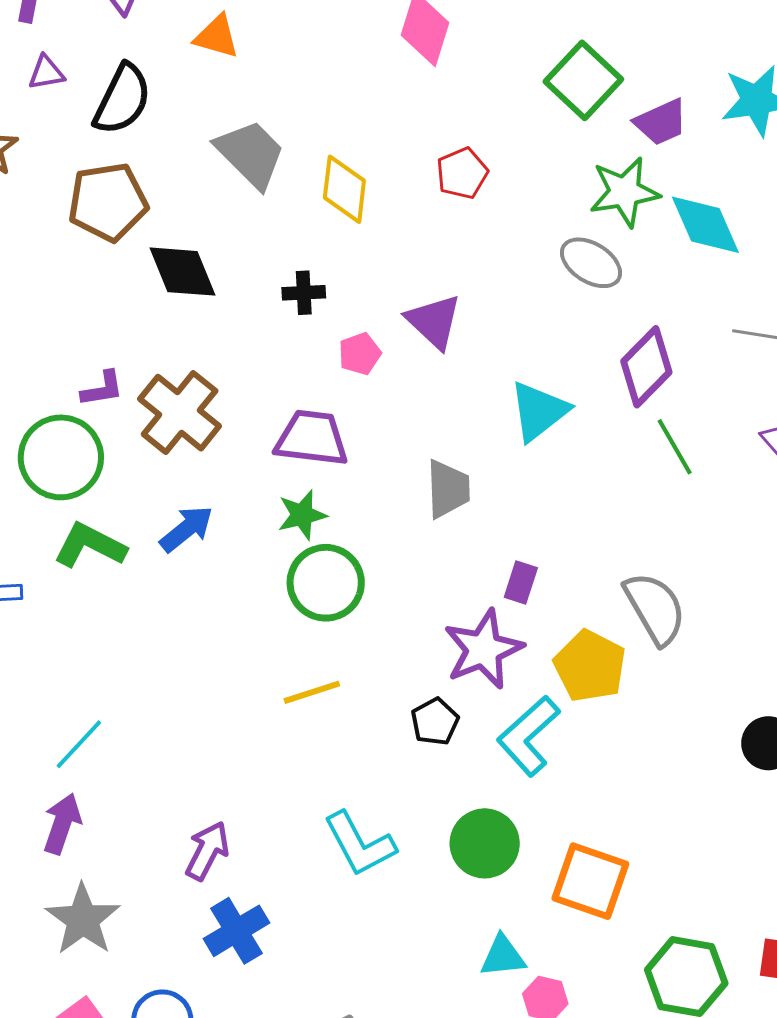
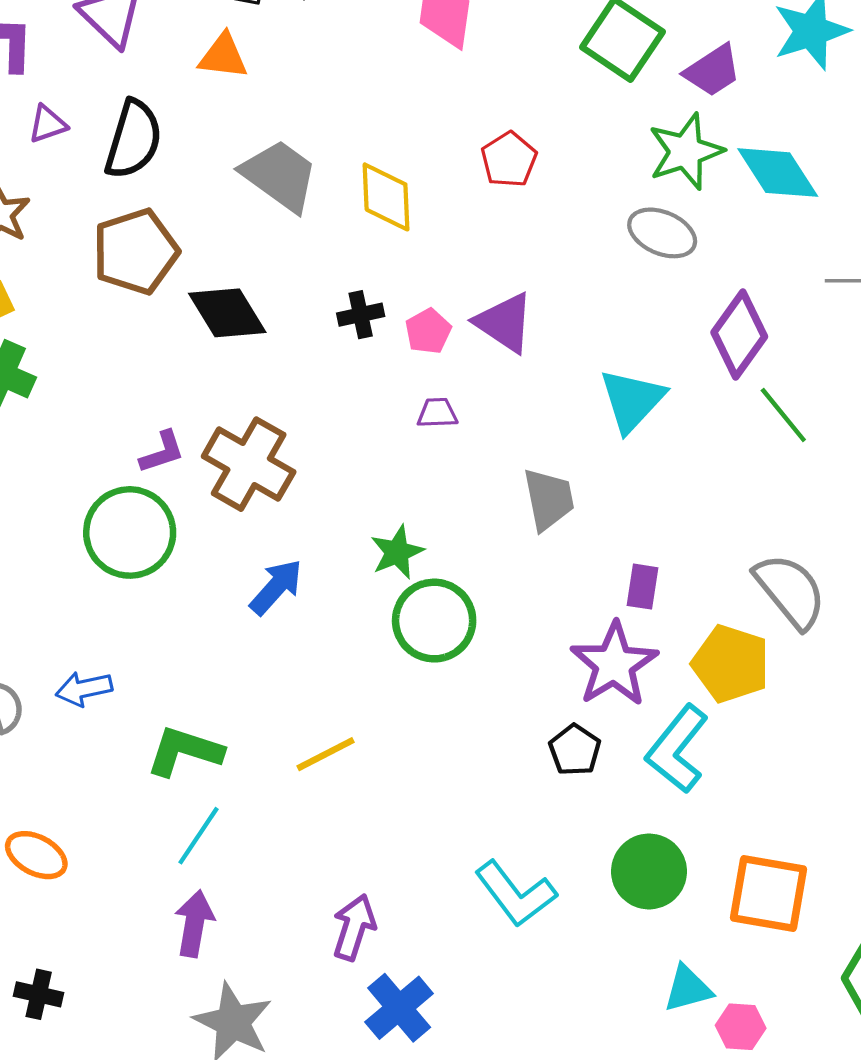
pink pentagon: (360, 354) -> (428, 331), moved
purple trapezoid: (312, 438) -> (437, 413), moved, size x0.5
green L-shape: (90, 545) -> (185, 751), moved
yellow line: (312, 692) -> (326, 754), moved

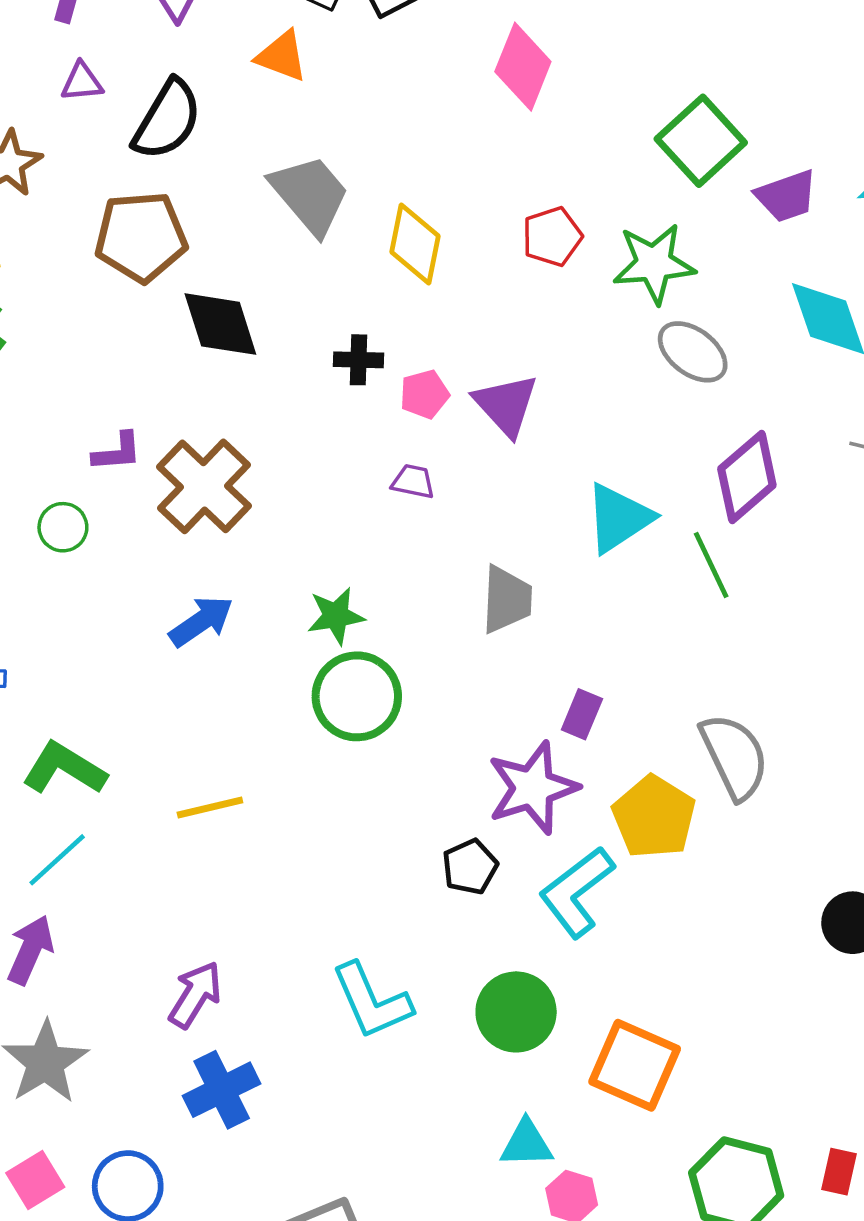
green star: (686, 151) -> (654, 264), moved
green line: (783, 415) -> (711, 565), moved
green circle: (130, 532) -> (63, 527), size x0.5

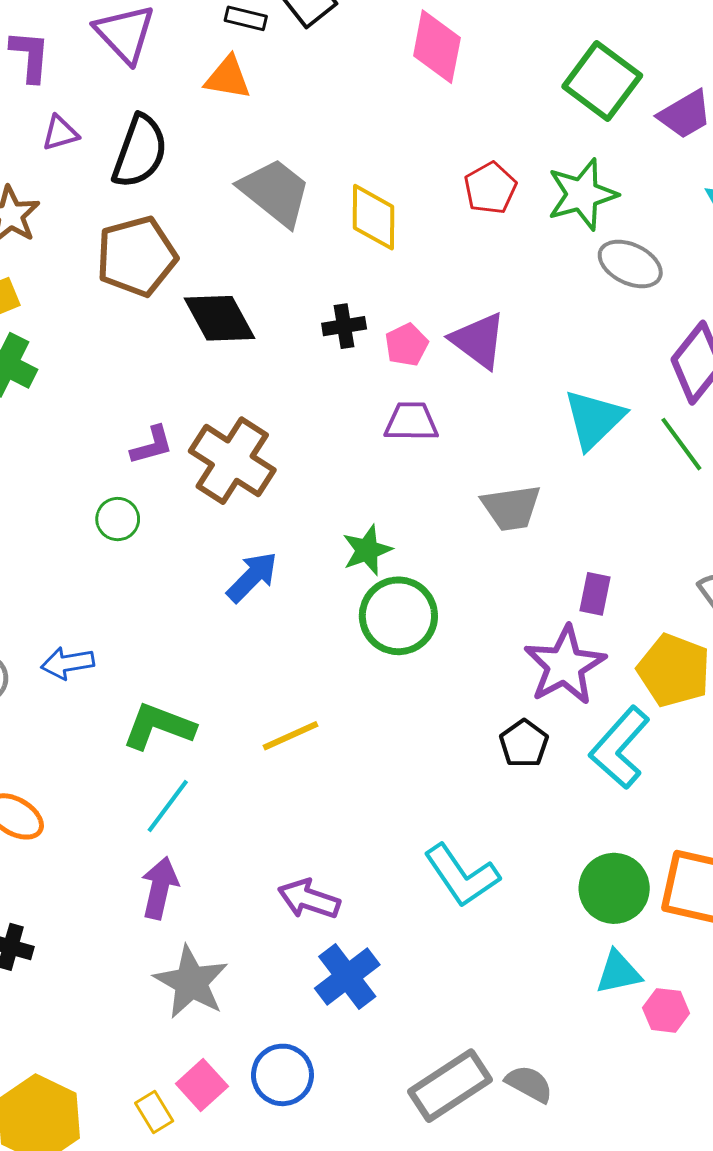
purple trapezoid: (413, 482) -> (411, 422), size x1.4
gray trapezoid: (507, 600) -> (511, 508), turned 90
purple arrow: (195, 995) -> (309, 899), turned -92
green circle: (516, 1012) -> (614, 888), moved

